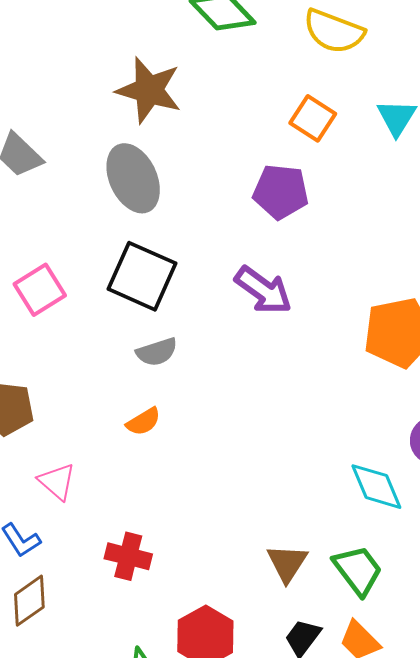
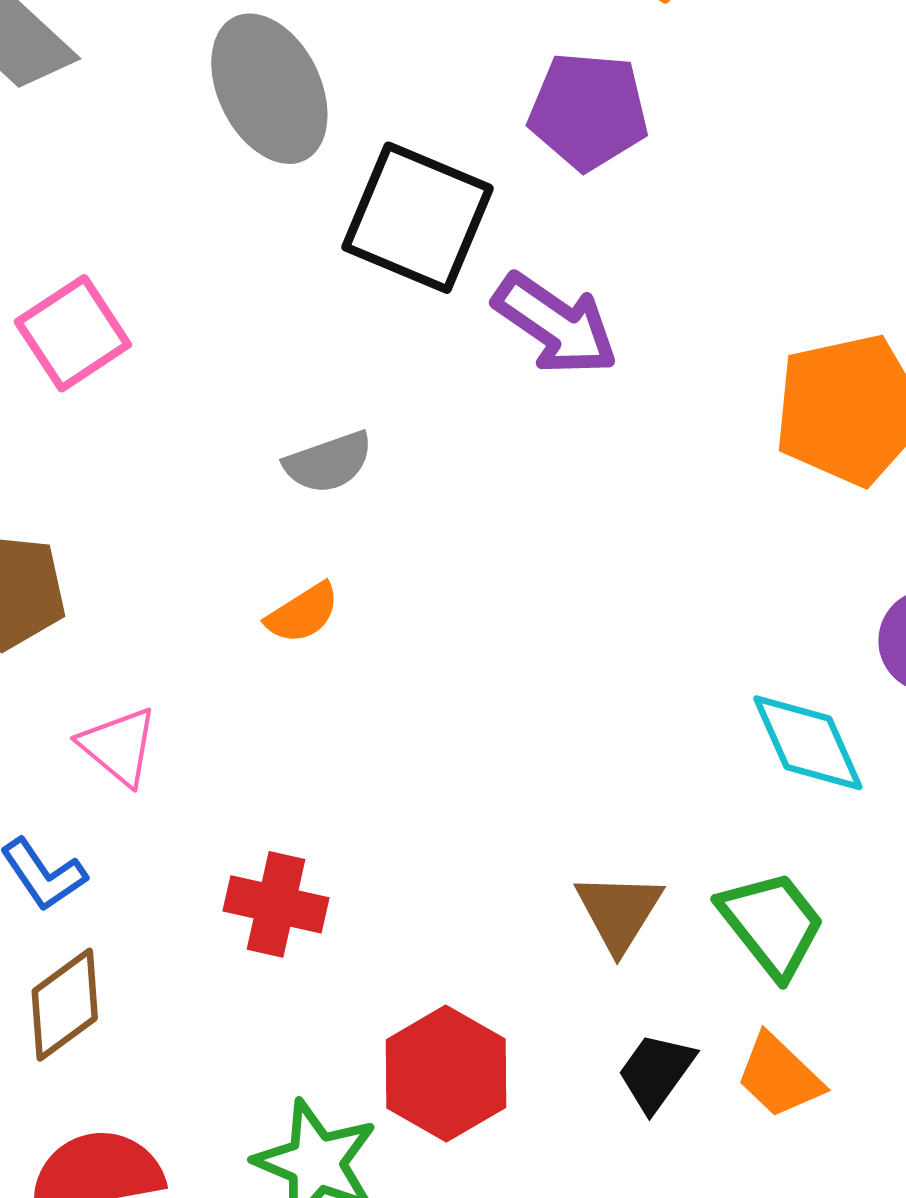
black square: (142, 276) -> (418, 218), moved

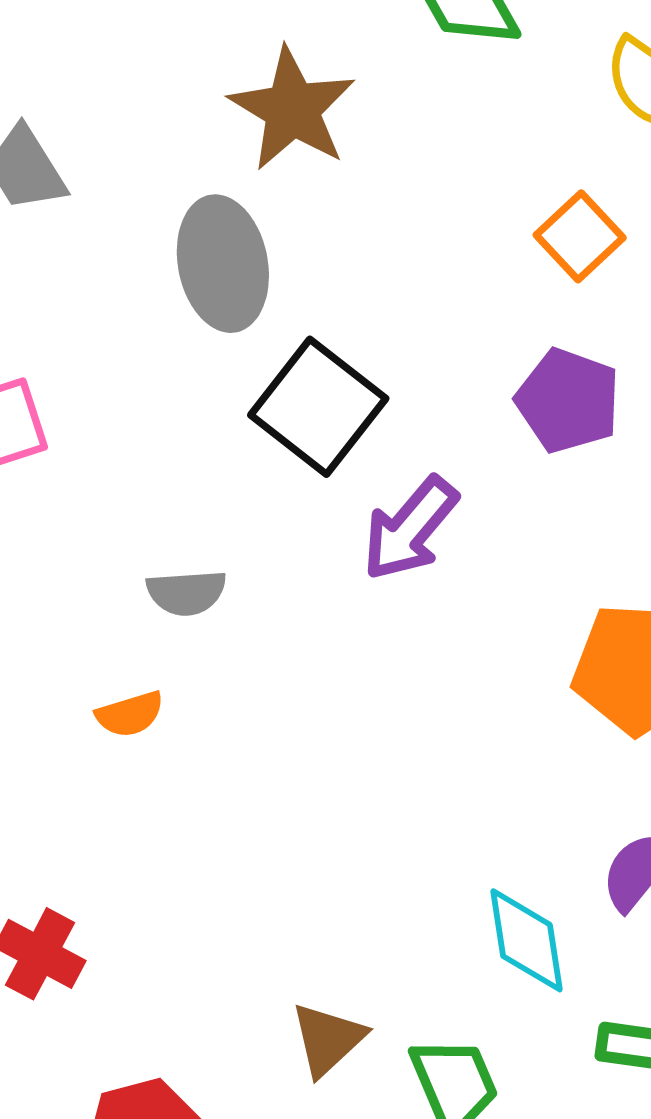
purple pentagon: (588, 111) -> (568, 401), moved
purple arrow: (555, 324) -> (410, 529), turned 80

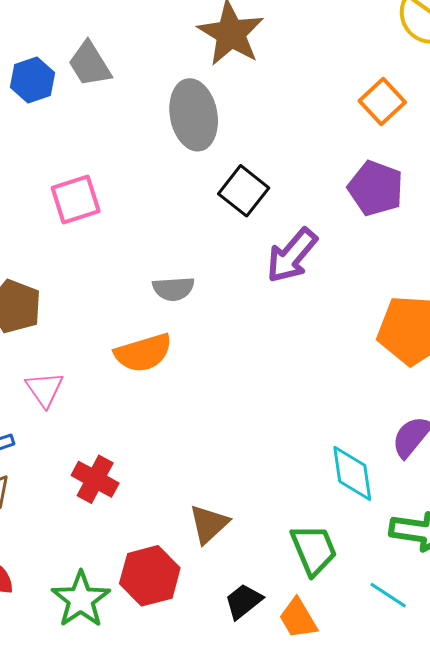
black square: (318, 407) -> (244, 191), size x0.7
orange semicircle: (130, 714) -> (143, 353), size x1.6
brown triangle: (328, 1039) -> (209, 524), moved

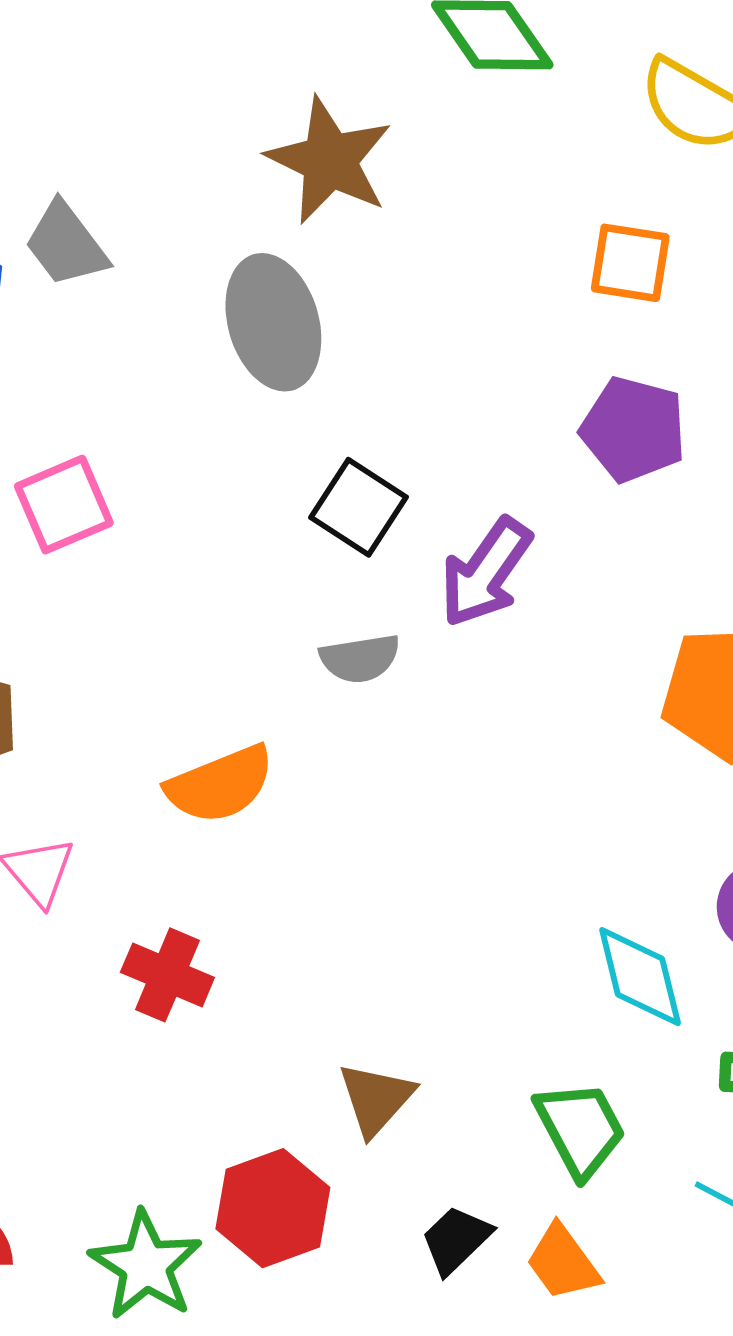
orange square: (382, 101) -> (630, 263), turned -33
black square: (244, 191) -> (359, 507), moved
gray semicircle: (173, 289) -> (360, 658), moved
red cross: (95, 479) -> (167, 975), moved

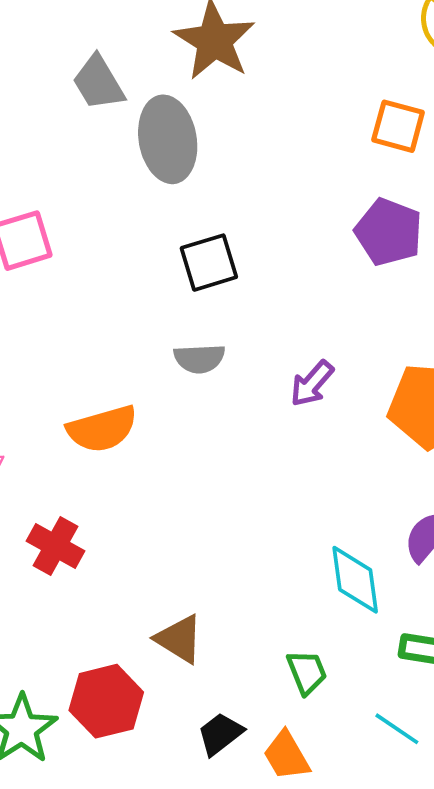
gray trapezoid: (66, 244) -> (98, 83), moved
black square: (359, 507) -> (209, 263), turned 34
purple arrow: (486, 572) -> (312, 384), moved, size x0.7
brown triangle: (376, 1099) -> (179, 639), turned -46
green trapezoid: (580, 1129) -> (307, 672), size x0.7

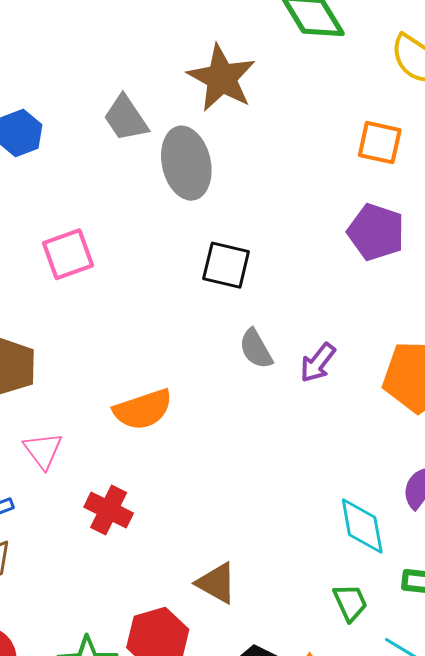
black square: (209, 263) -> (226, 265), turned 33
gray semicircle: (199, 359) -> (256, 349), moved, turned 66
green trapezoid: (307, 672) -> (350, 602), moved

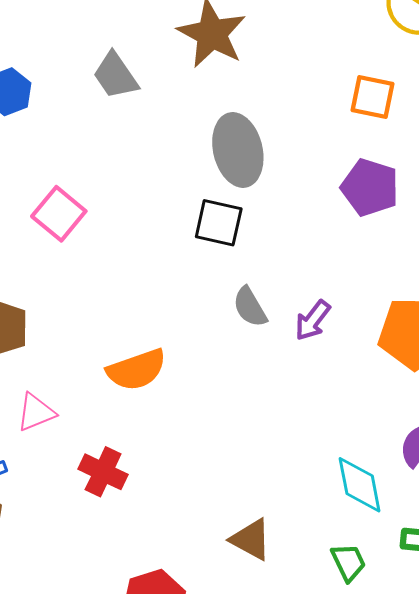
gray ellipse: (186, 163) -> (238, 150), moved
pink square: (68, 254) -> (59, 214), turned -30
pink triangle: (43, 450) -> (36, 412), turned 45
brown triangle: (217, 583) -> (251, 539), moved

